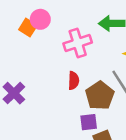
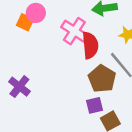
pink cross: (78, 43) -> (74, 31), turned -32
red semicircle: (74, 81) -> (90, 45), moved, size x1.5

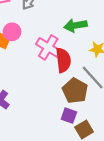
purple square: (95, 105) -> (69, 116), turned 35

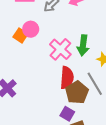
green arrow: (76, 25) -> (83, 45), moved, turned -84
red semicircle: (63, 60) -> (67, 78), moved

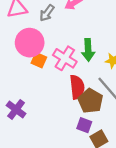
pink circle: (31, 29) -> (30, 43), size x1.6
orange square: (20, 35) -> (39, 60), moved

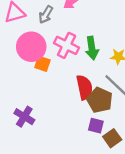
pink cross: (65, 58) -> (67, 45), moved

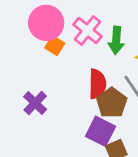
purple cross: (24, 117) -> (35, 103), moved
purple square: (96, 126) -> (100, 131), size x1.5

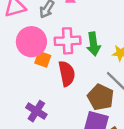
pink cross: (88, 31) -> (68, 41), turned -30
red semicircle: (97, 84) -> (67, 74), moved

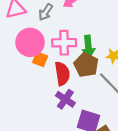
brown pentagon: (101, 97) -> (86, 65), moved
purple cross: (36, 111) -> (65, 99), moved

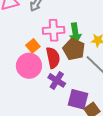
pink circle: (30, 42) -> (29, 66), moved
orange square: (40, 59) -> (33, 46), turned 32

